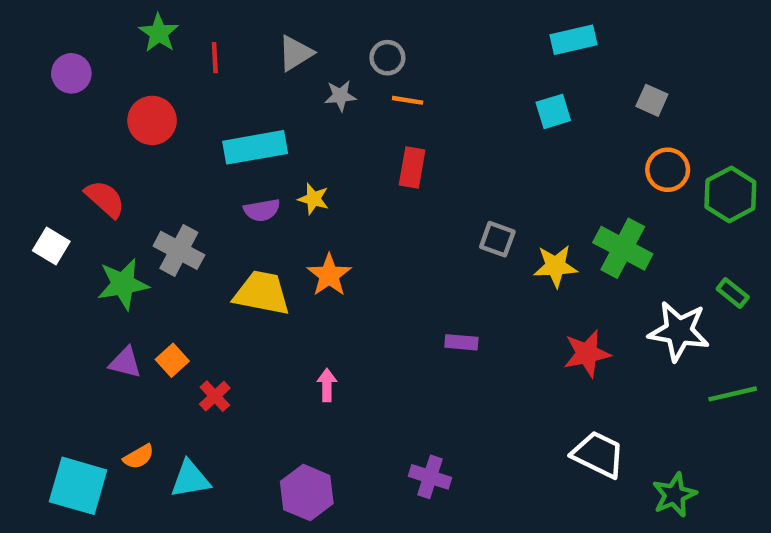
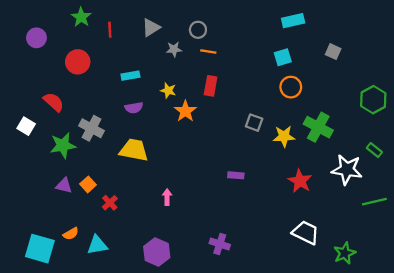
cyan rectangle: (255, 147) -> (130, 76), size x0.6
orange circle: (668, 170) -> (291, 87), moved
yellow star: (313, 199) -> (168, 90), moved
orange star: (329, 275) -> (185, 111), moved
red star: (587, 354) -> (300, 181), turned -30

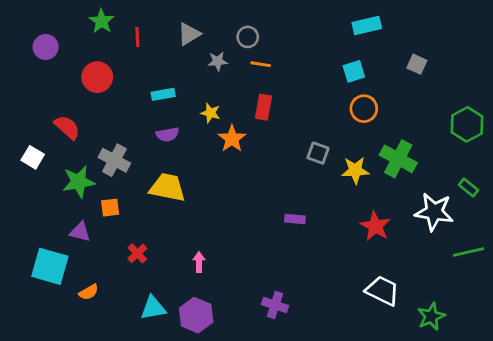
orange square: (88, 184) -> (110, 208), moved, turned 35
pink arrow: (167, 197) -> (199, 262), moved
cyan triangle: (97, 245) -> (153, 308), moved
cyan square: (40, 249) -> (50, 266), moved

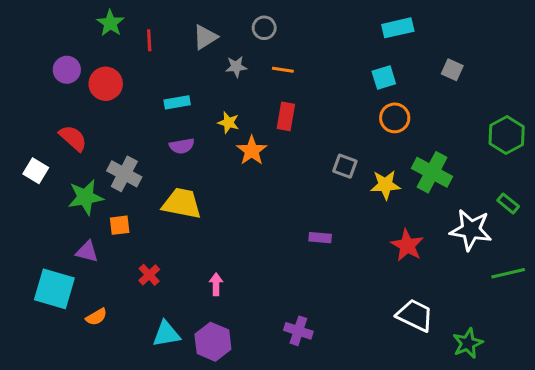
gray circle: (248, 37) -> (264, 28), moved
purple circle: (46, 47) -> (67, 70), moved

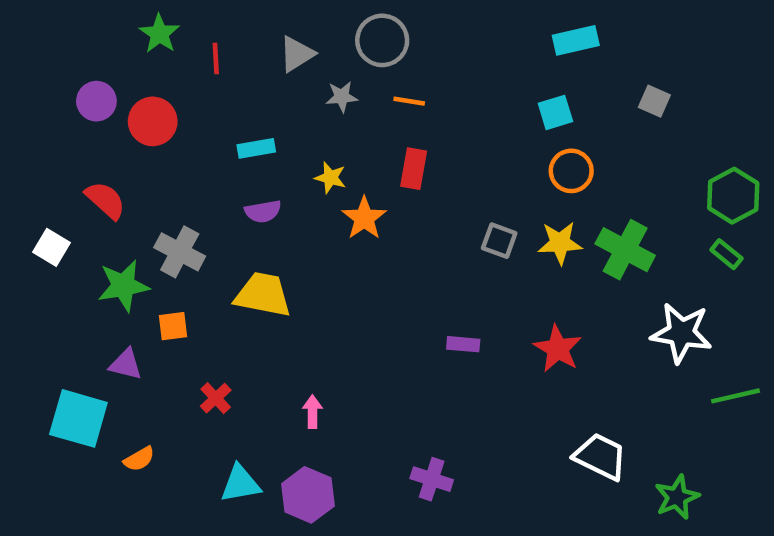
gray circle: (264, 28) -> (382, 40), size x1.5
yellow star: (385, 185) -> (560, 243), moved
green rectangle: (508, 203) -> (726, 254), moved
red star: (407, 245) -> (558, 349), moved

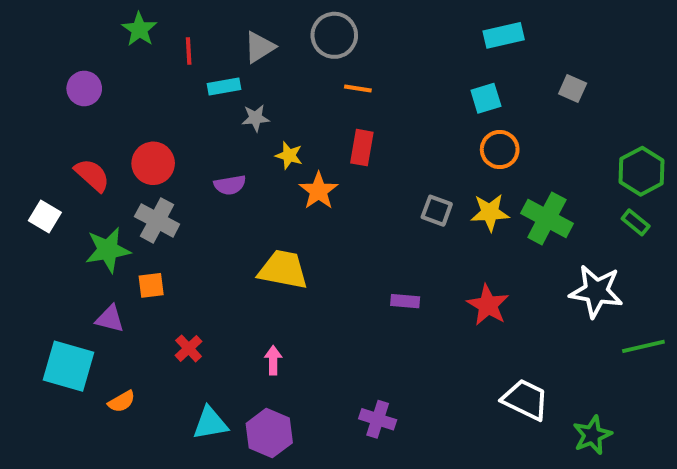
gray star: (342, 97) -> (256, 118), moved
red circle: (153, 121) -> (153, 163), moved
cyan rectangle: (256, 148) -> (224, 87), moved
yellow trapezoid: (263, 295) -> (283, 270), moved

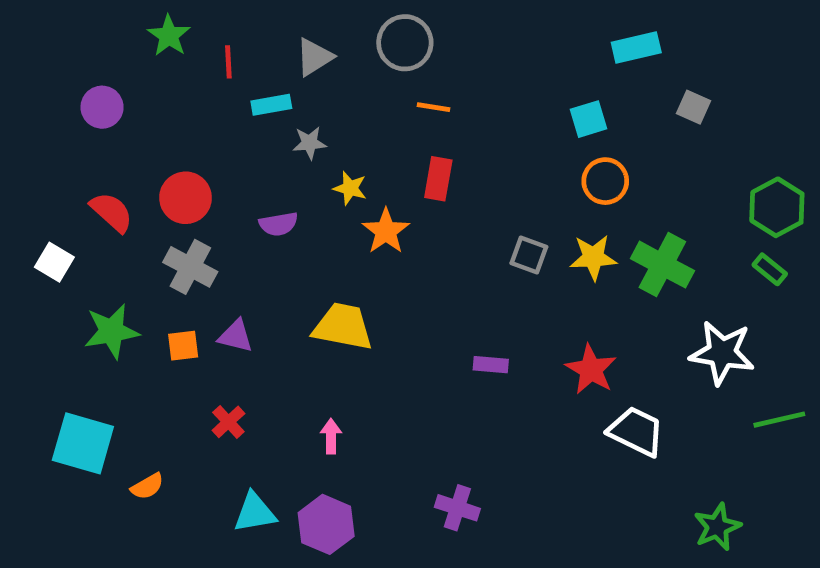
cyan rectangle: (504, 35) -> (636, 48), moved
green star: (108, 250) -> (112, 331), moved
purple triangle: (110, 319) -> (236, 336), moved
white trapezoid: (525, 400) -> (636, 431), moved

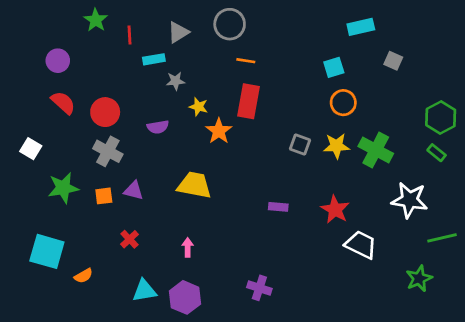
red rectangle: (438, 179) -> (249, 101), size x1.4
red semicircle: (112, 212) -> (63, 103), moved
green star: (717, 527) -> (419, 278), moved

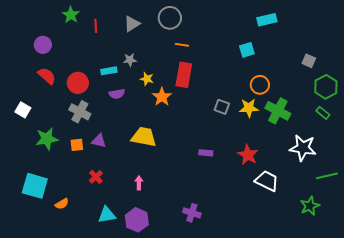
cyan rectangle: (154, 59) -> (109, 71), moved
gray square: (393, 61) -> (309, 61), moved
orange circle: (343, 103) -> (260, 85), moved

